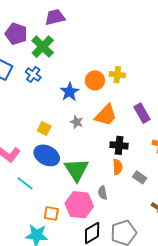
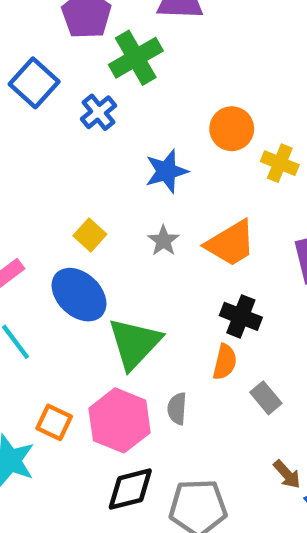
orange circle: (95, 80) -> (232, 129), moved

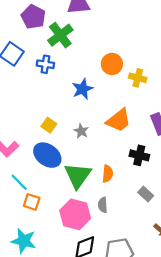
blue cross: (99, 112) -> (45, 64), turned -35
gray star: (164, 241) -> (81, 131), moved
black cross: (241, 316) -> (139, 155), moved
orange semicircle: (225, 362) -> (108, 174), moved
orange square: (54, 422) -> (32, 202), moved

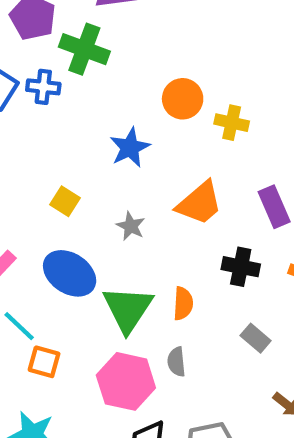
green cross: (60, 35) -> (84, 49), turned -30
blue cross: (45, 64) -> (43, 87), moved
yellow square: (49, 125) -> (65, 201), moved

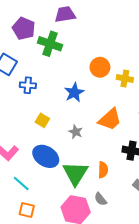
blue cross: (43, 87) -> (28, 85), moved
orange square: (44, 362) -> (27, 210), moved
gray semicircle: (176, 362) -> (101, 199), turned -32

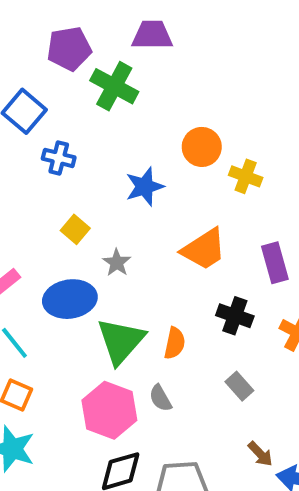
purple pentagon: (24, 29) -> (69, 49), turned 30
gray star: (76, 132) -> (117, 263), moved
blue ellipse: (46, 156) -> (70, 299), turned -50

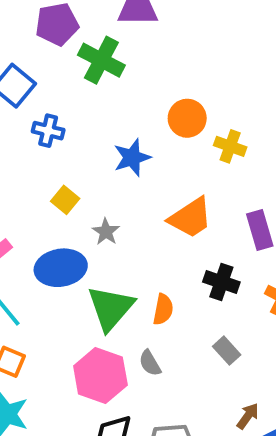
brown arrow: (260, 454) -> (248, 416), turned -100

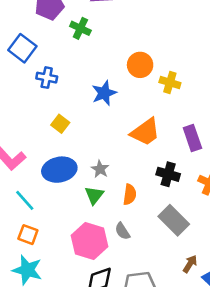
green cross: (101, 60) -> (80, 28), size x0.7
gray star: (106, 232) -> (100, 169), moved
green triangle: (111, 308) -> (94, 195), size x0.6
gray rectangle: (227, 351) -> (174, 220), size x1.6

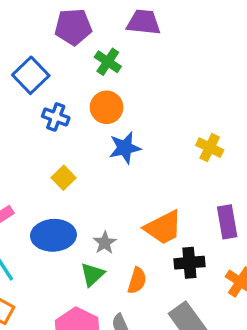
orange circle: (140, 65) -> (107, 107), moved
orange trapezoid: (145, 132) -> (163, 228), moved
black cross: (168, 174) -> (189, 263), turned -30

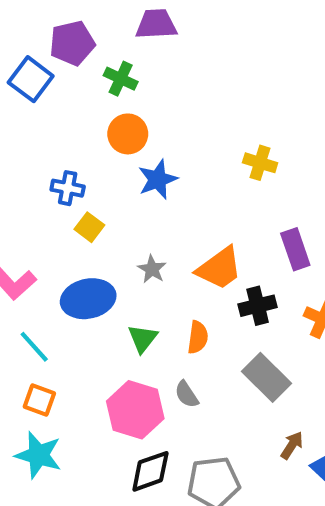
blue square: (31, 75) -> (31, 79), moved
blue cross: (56, 117) -> (68, 188), moved
gray star: (105, 243) -> (152, 269), moved

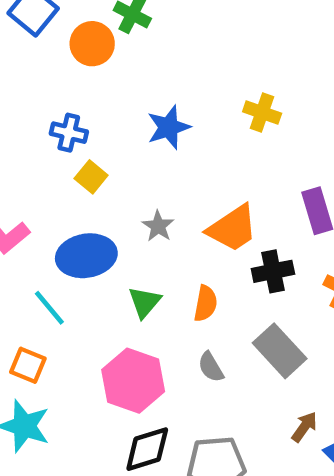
orange circle: (128, 134) -> (92, 44), moved
yellow cross: (260, 163) -> (262, 113), moved
cyan line: (34, 347) -> (49, 308), moved
gray semicircle: (187, 394) -> (211, 367), moved

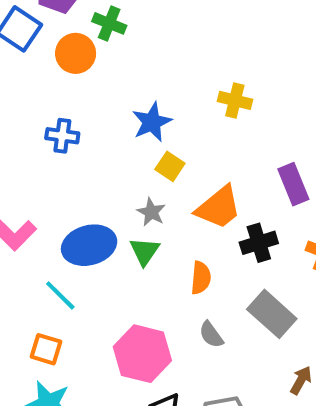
yellow square: (91, 177) -> (170, 166), moved
green triangle: (145, 302) -> (145, 251), moved

